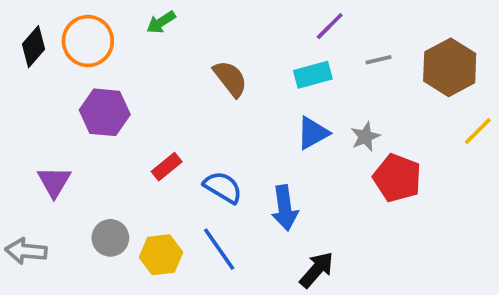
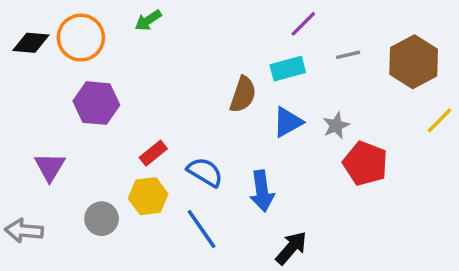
black diamond: (33, 47) -> (31, 43), turned 54
brown semicircle: (230, 79) -> (243, 94), moved, turned 57
yellow hexagon: (161, 255) -> (148, 196), moved

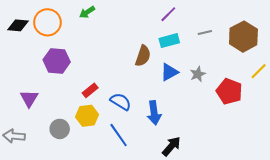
purple line: (303, 24) -> (168, 14), moved
red pentagon: (365, 163) -> (229, 91), moved

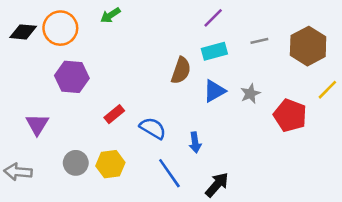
blue arrow: (154, 113) -> (195, 142), size x0.7
yellow hexagon: (87, 116) -> (110, 164), moved
blue line: (119, 135) -> (169, 173), moved

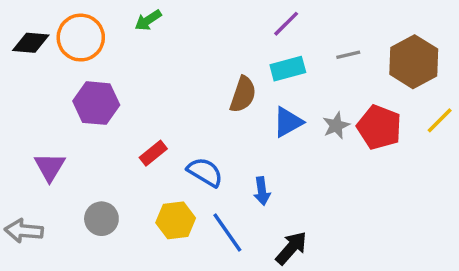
red pentagon: (290, 115) -> (379, 127), moved
yellow hexagon: (110, 164) -> (176, 220), moved

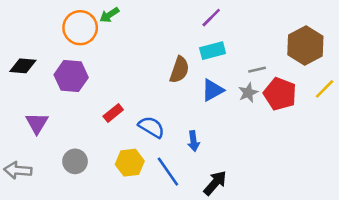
orange circle: (81, 38) -> (80, 28), moved
black diamond: (31, 43) -> (23, 66), moved
gray line: (348, 55) -> (257, 70), moved

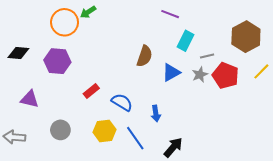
purple line: (211, 18) -> (170, 14), turned 66
cyan rectangle: (213, 51) -> (185, 41), moved, turned -48
purple triangle: (37, 123) -> (30, 99), turned -48

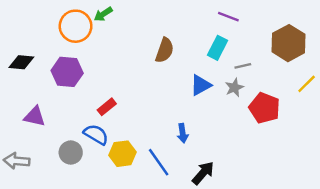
purple line: (170, 14) -> (228, 17), moved
brown semicircle: (144, 56) -> (165, 50), moved
red pentagon: (225, 76) -> (264, 108), moved
blue semicircle: (122, 102) -> (96, 134), moved

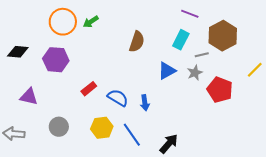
green arrow: (103, 14) -> (91, 22), moved
brown hexagon: (289, 43) -> (223, 36), moved
blue arrow: (183, 133) -> (145, 103), moved
blue semicircle: (96, 134) -> (118, 98), moved

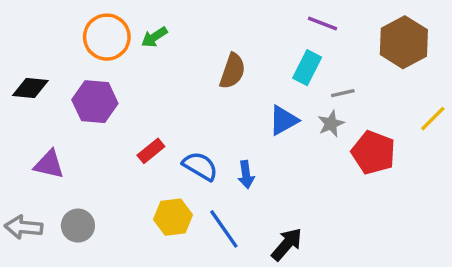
brown hexagon: (223, 36) -> (404, 42), moved
gray circle: (59, 127) -> (78, 226), moved

